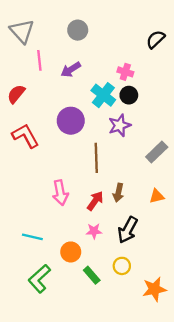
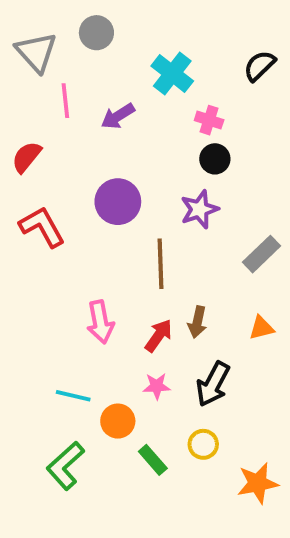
gray circle: (78, 30) -> (96, 33), moved
cyan cross: (103, 95) -> (172, 73), moved
cyan line: (32, 237) -> (73, 396), moved

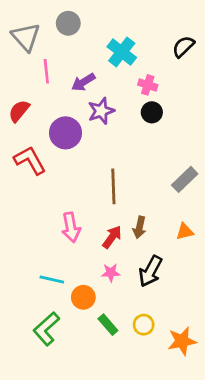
purple circle: (118, 202) -> (66, 133), moved
purple star: (199, 209) -> (101, 111), moved
yellow circle: (203, 444) -> (144, 325), moved

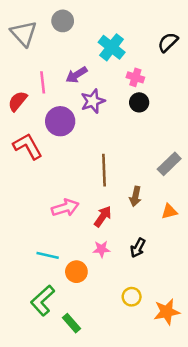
pink line: (46, 71) -> (43, 82), moved
pink arrow: (71, 227) -> (65, 208), turned -96
brown arrow: (139, 227) -> (135, 196), moved
black arrow: (150, 271) -> (138, 248), size x0.7
green rectangle: (108, 325) -> (71, 323), moved

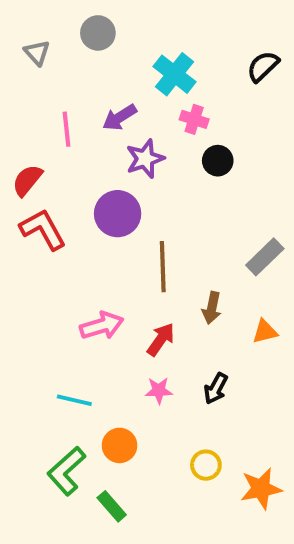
gray triangle: (24, 33) -> (37, 53), size x0.6
pink cross: (135, 77) -> (194, 119), moved
red semicircle: (18, 101) -> (27, 180), moved
purple circle: (60, 121) -> (118, 214), moved
orange circle: (76, 272) -> (120, 445), moved

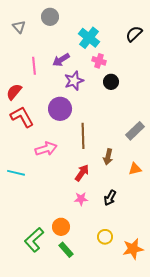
pink arrow: (102, 326) -> (46, 149), moved
cyan line: (74, 400) -> (16, 173), moved
green rectangle: (112, 506) -> (66, 250), moved

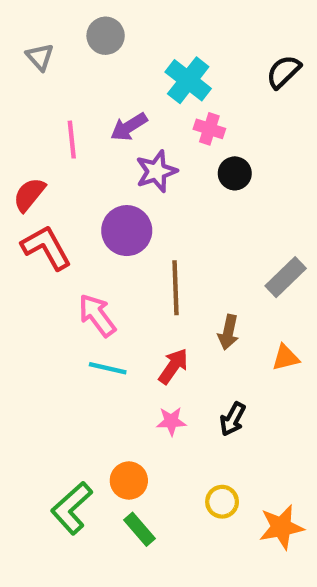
pink arrow: (46, 149) -> (97, 315), turned -110
cyan line: (16, 173) -> (108, 368), moved

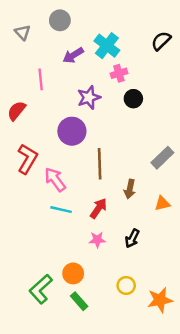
purple arrow: (129, 127) -> (73, 55), moved
pink cross: (209, 129) -> (119, 73), turned -35
red L-shape: (46, 248) -> (27, 159), moved, turned 60

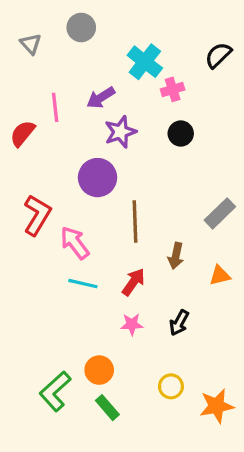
purple arrow: (73, 55) -> (101, 98), moved
pink cross: (119, 73) -> (173, 89), moved
red semicircle: (16, 111) -> (22, 134), moved

